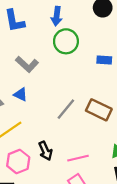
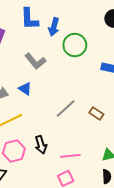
blue arrow: (57, 16) -> (54, 27), moved
brown rectangle: (99, 110) -> (96, 114), size x0.6

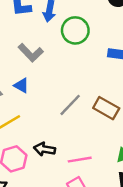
brown rectangle: (96, 114) -> (106, 108), size x1.5
black arrow: (41, 145) -> (45, 149), turned 120

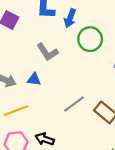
blue triangle: (21, 85) -> (34, 79), turned -32

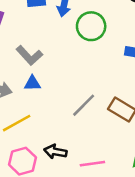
gray L-shape: (47, 52) -> (29, 55), moved

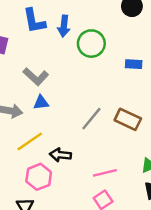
black arrow: (55, 152) -> (60, 155), moved

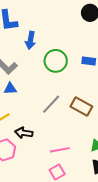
blue arrow: (64, 26) -> (30, 40), moved
green circle: (91, 44) -> (56, 61), moved

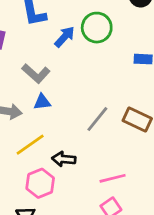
blue arrow: (30, 40) -> (65, 37), turned -144
green circle: (56, 61) -> (97, 28), moved

